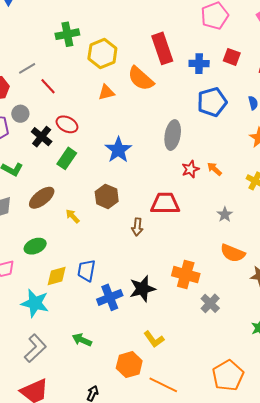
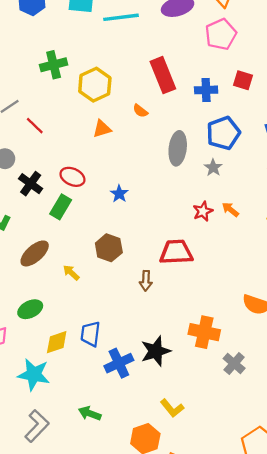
orange semicircle: (141, 79) -> (140, 111), size x0.5
red ellipse: (67, 124) -> (72, 177), moved
gray ellipse: (173, 135) -> (178, 148), moved
blue star: (118, 150) -> (119, 194), size x0.6
gray star: (225, 214) -> (213, 168), moved

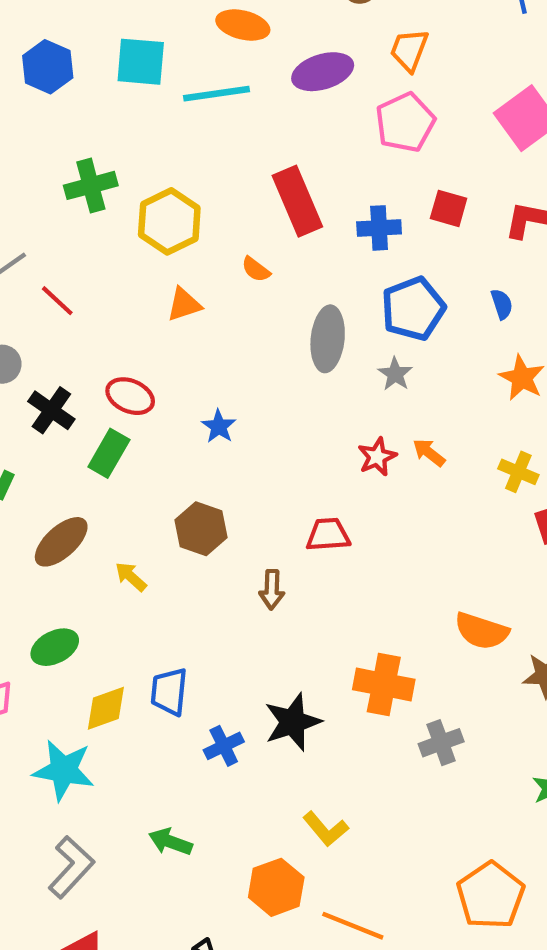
red trapezoid: (176, 252) -> (328, 535), size x0.7
blue cross: (119, 363) -> (224, 746), size x0.7
gray cross: (234, 363) -> (441, 743), turned 30

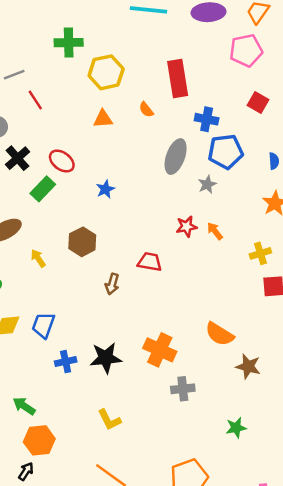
blue cross: (379, 228) -> (207, 119), moved
yellow cross: (518, 472) -> (260, 253), turned 36
orange hexagon: (276, 887) -> (39, 440), moved

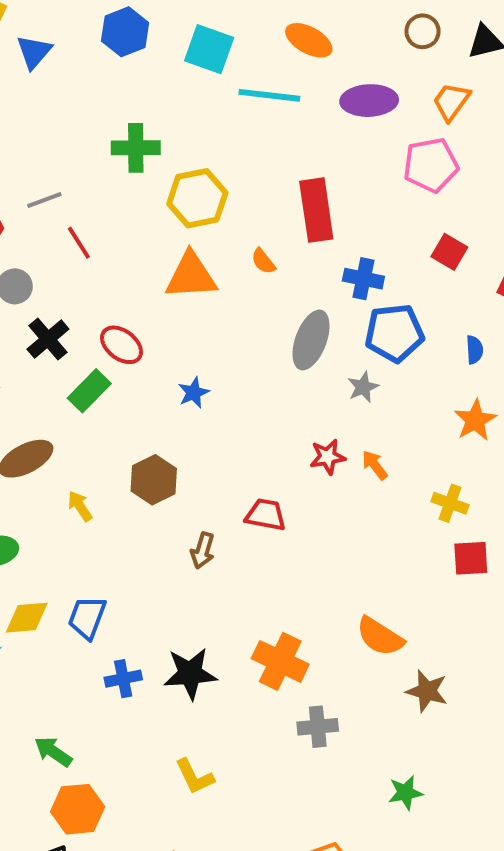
orange triangle: (103, 119) -> (191, 276), size x1.6
yellow cross: (260, 253) -> (450, 503), turned 36

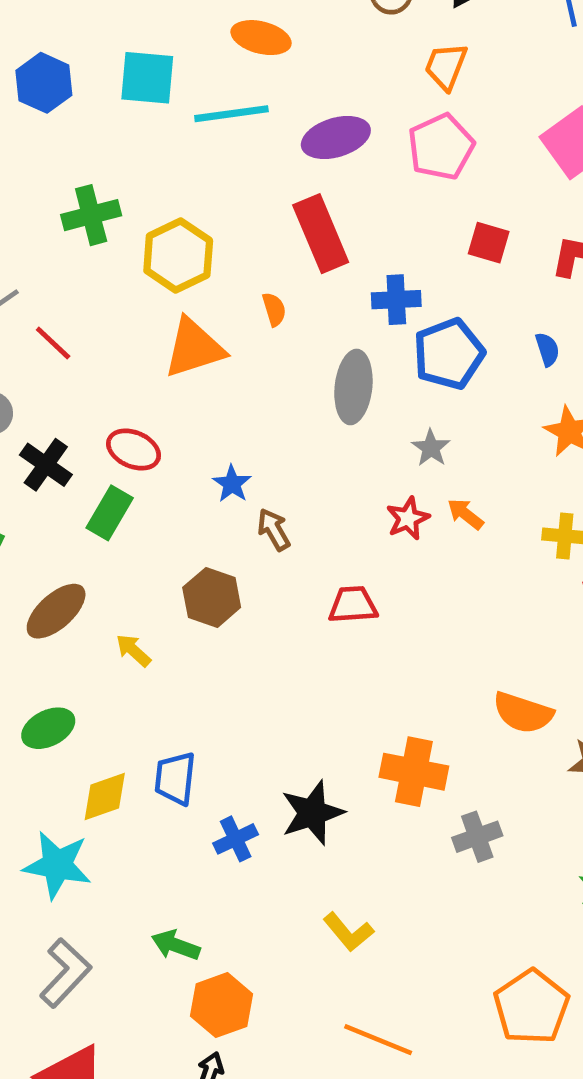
purple ellipse: (369, 101) -> (336, 138), moved
orange semicircle: (263, 261) -> (274, 309), turned -144
gray star: (363, 387) -> (431, 448), moved
brown arrow: (203, 551) -> (274, 530), moved, turned 148

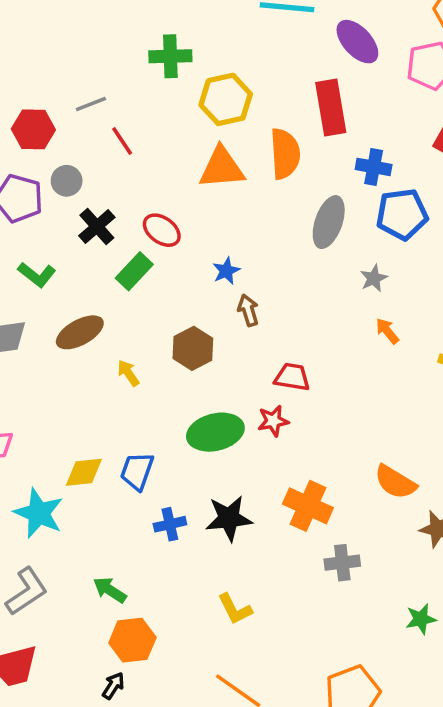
purple ellipse: (336, 138) -> (357, 42), turned 51
orange semicircle: (274, 309) -> (285, 154), size x2.0
red star: (408, 518) -> (273, 421), moved
green ellipse: (48, 728) -> (215, 432), moved, size x1.4

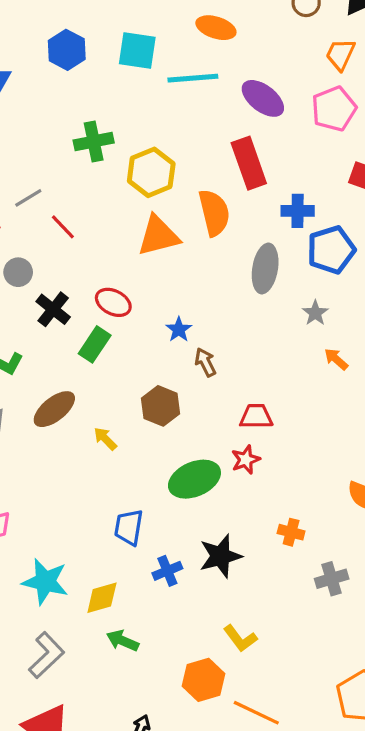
yellow diamond: (84, 472) -> (102, 598), moved
orange cross: (308, 506) -> (291, 532), size x0.6
orange hexagon: (132, 640) -> (203, 680), moved

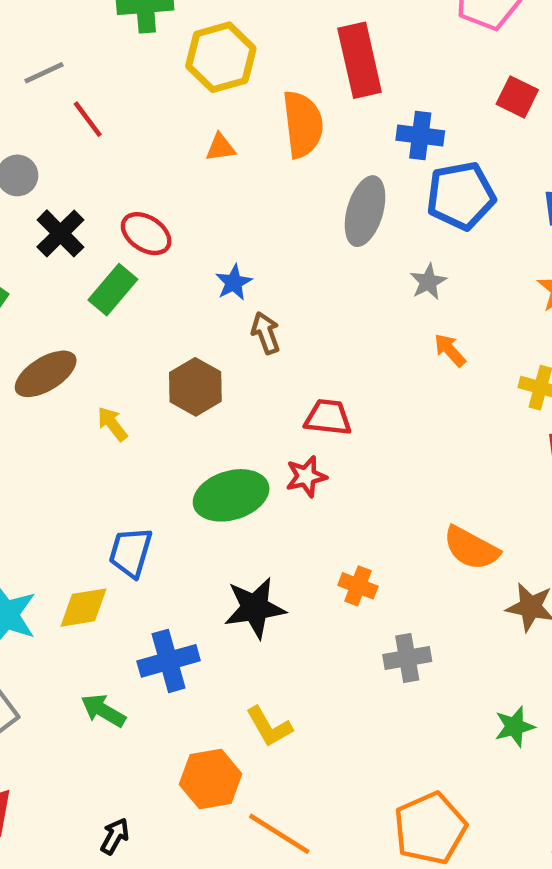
orange triangle: (158, 236) -> (220, 147), size x0.5
blue cross: (167, 571) -> (169, 661), moved, size x1.4
yellow diamond: (102, 598) -> (84, 608), moved

